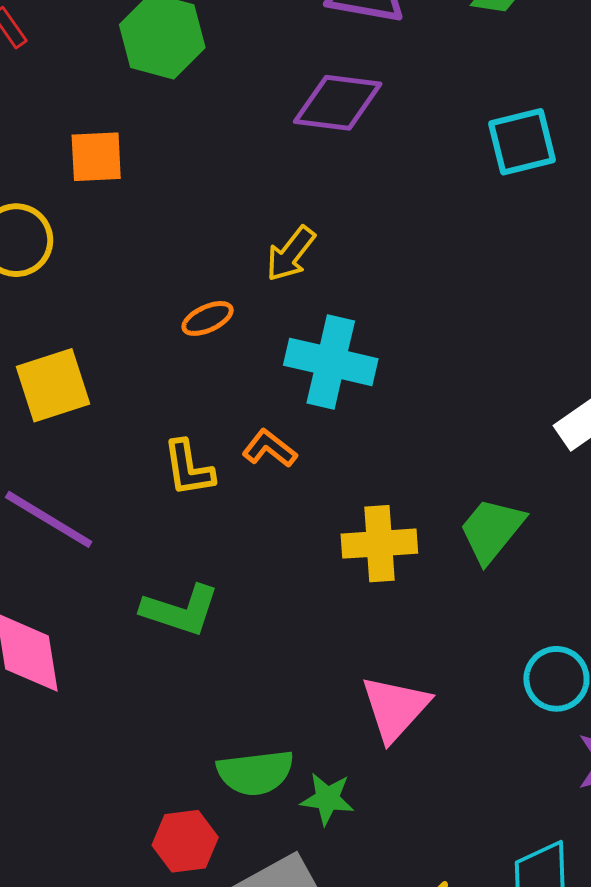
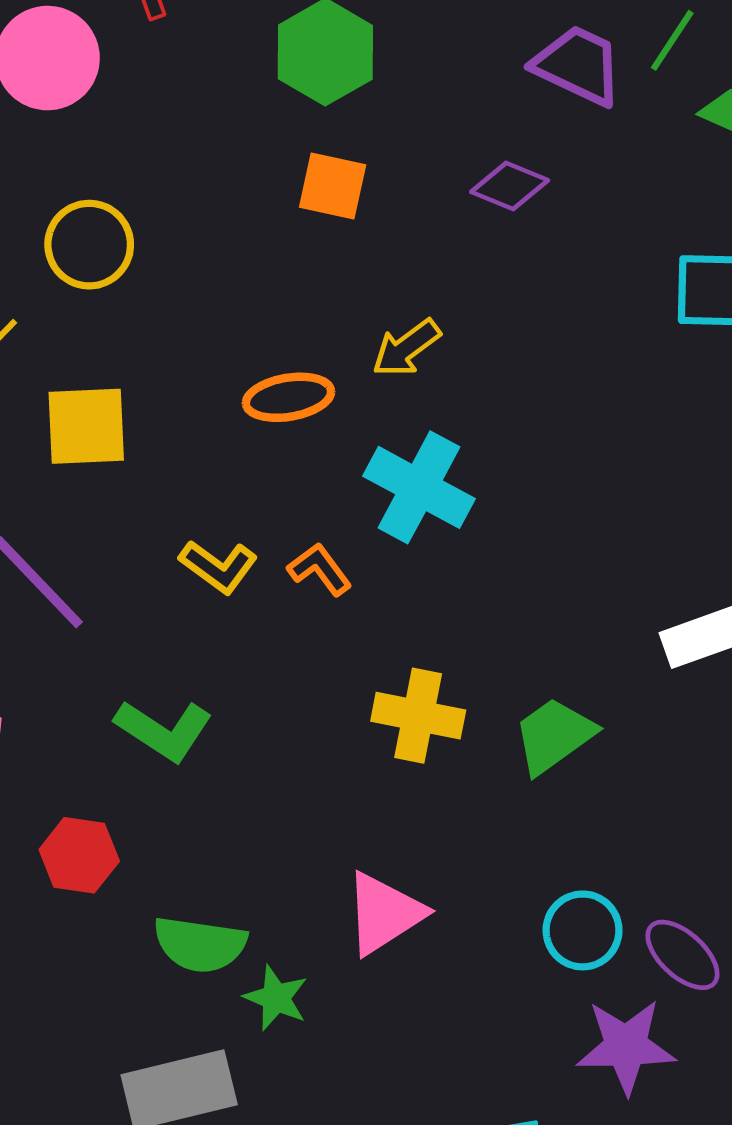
purple diamond: (338, 103) -> (510, 186), size x0.7
orange square: (96, 157) -> (333, 186), moved
orange ellipse: (208, 318) -> (288, 397), size x1.4
yellow L-shape: (188, 468) -> (219, 567), turned -60
red hexagon: (185, 841) -> (79, 855), moved

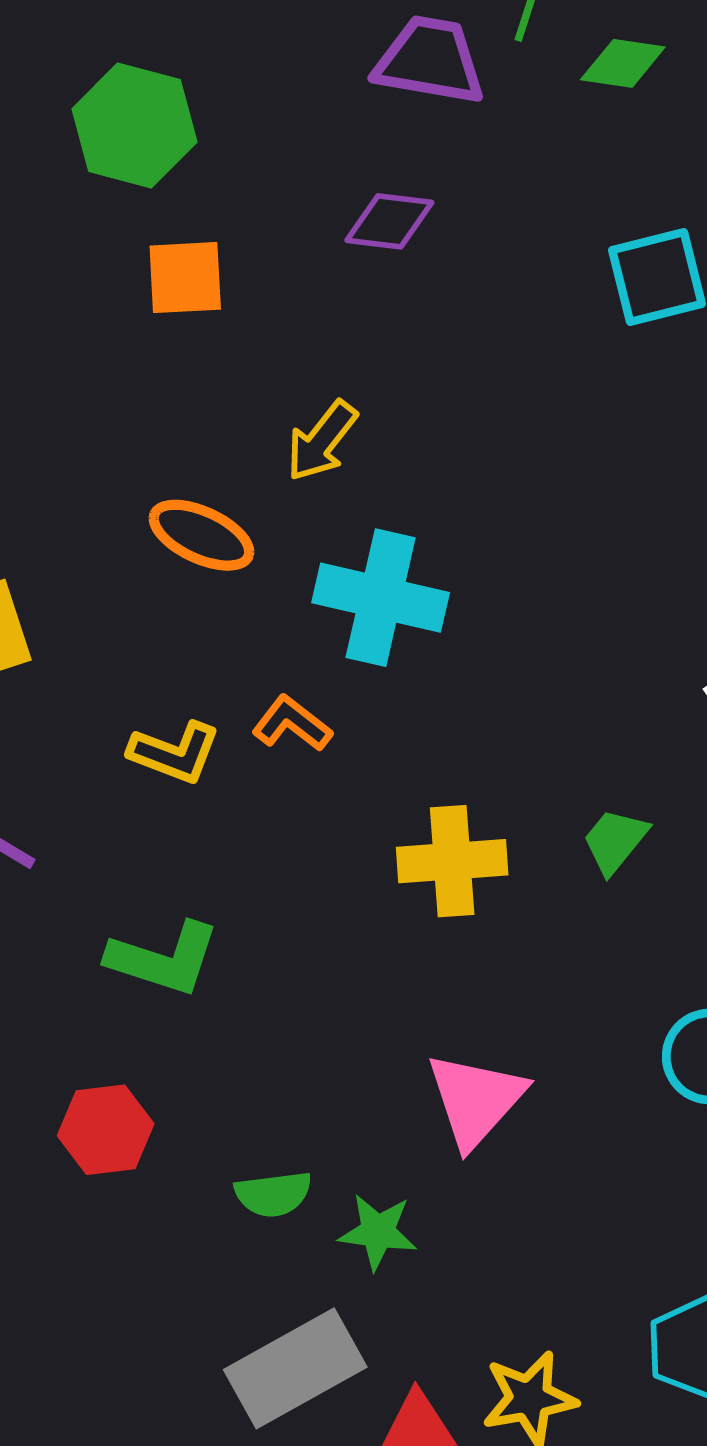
orange ellipse: (288, 397) -> (201, 535), turned 50
green trapezoid: (554, 736) -> (615, 841), size x0.7
green semicircle: (200, 944) -> (273, 1194), size x0.7

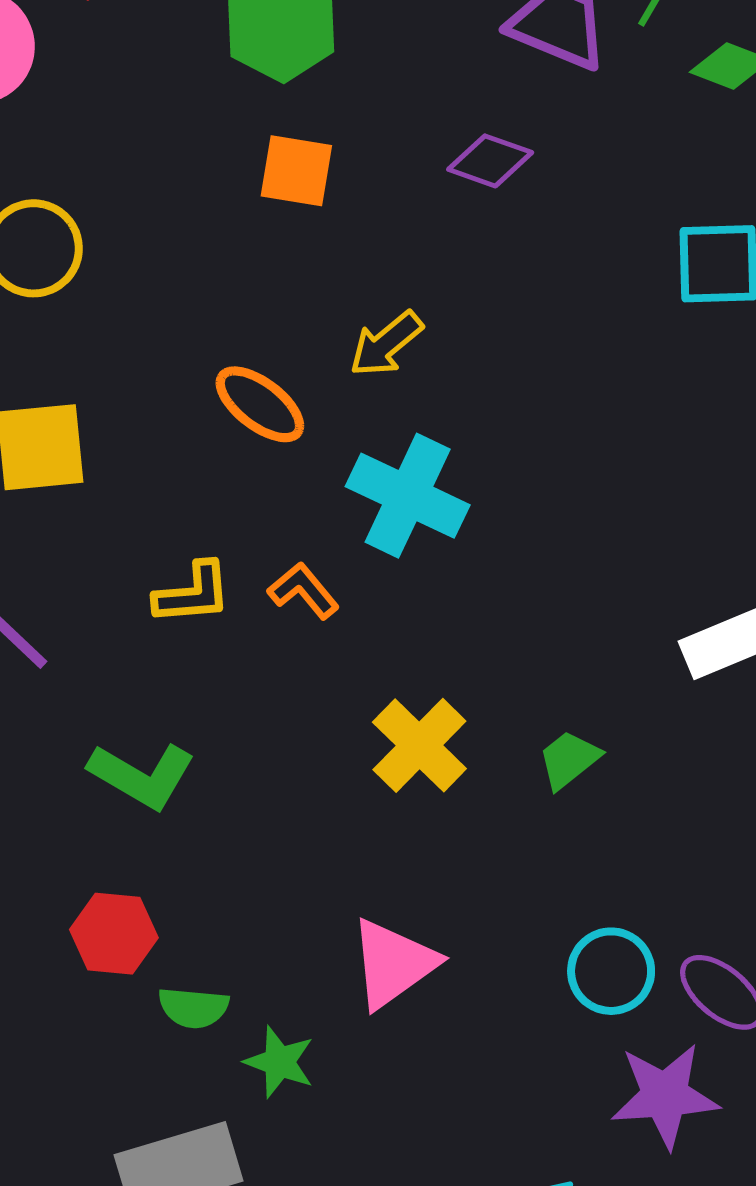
yellow L-shape: (175, 753) -> (193, 593), turned -38
yellow cross: (452, 861) -> (419, 745), turned 36
red hexagon: (106, 1130) -> (114, 934), moved

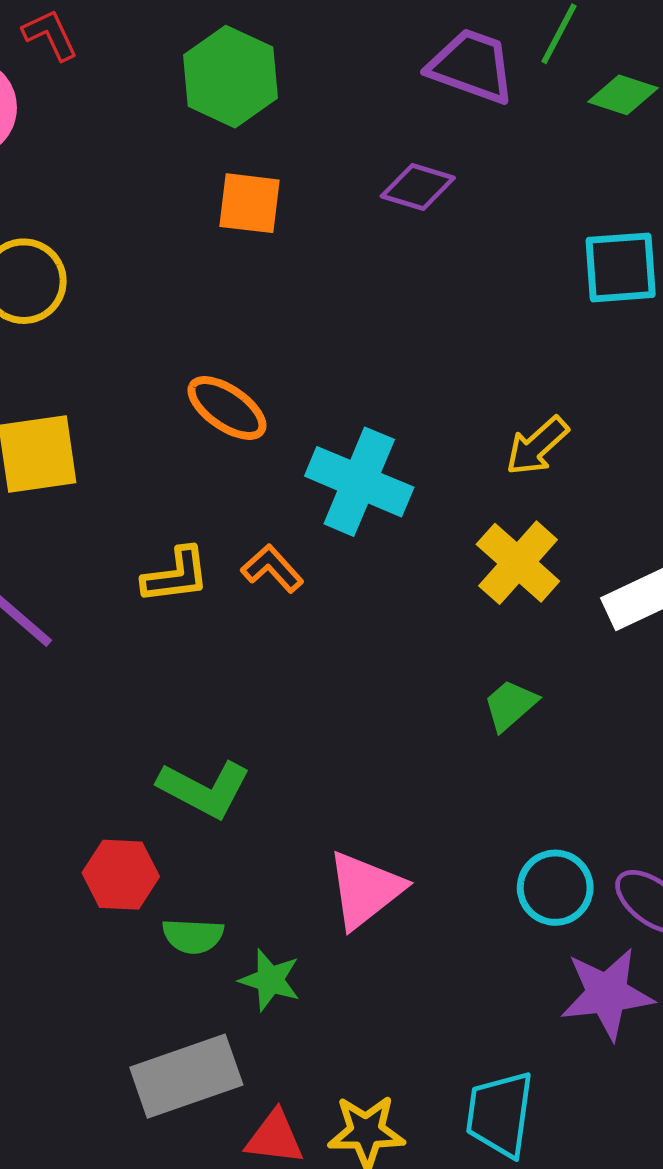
yellow arrow: (386, 344) -> (537, 446), moved
yellow cross: (419, 745) -> (518, 563), moved
green L-shape: (142, 776) -> (204, 789), moved

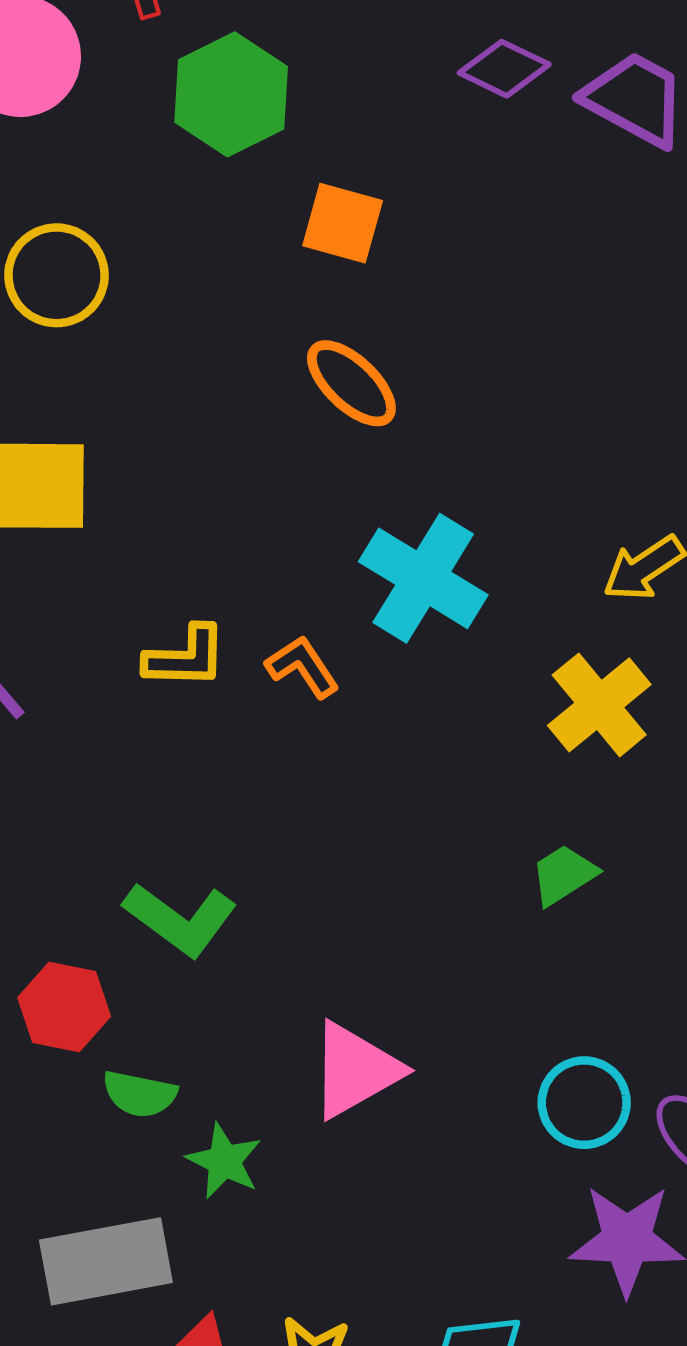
green hexagon: (230, 77) -> (231, 94), moved
purple diamond: (418, 187) -> (504, 69), moved
orange ellipse: (227, 408) -> (351, 383), moved

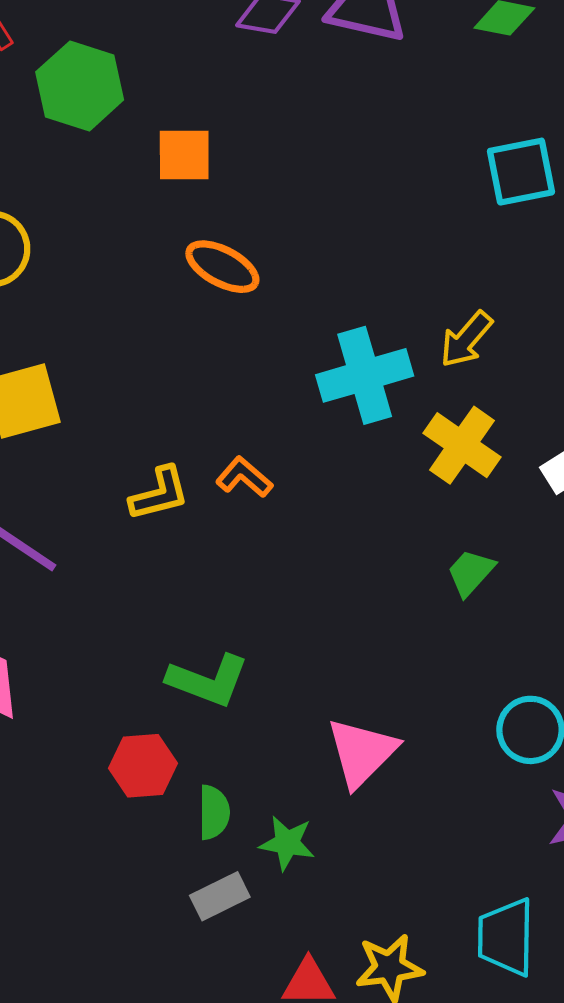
cyan cross: (423, 578) -> (365, 375), moved, turned -32
green semicircle: (140, 1094) -> (214, 812), turned -86
gray rectangle: (106, 1261) -> (220, 896), moved, size x0.6

